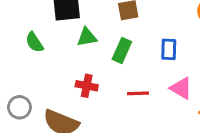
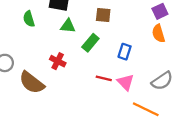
red line: (138, 93) -> (104, 78), moved

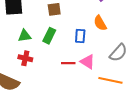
green triangle: (68, 26) -> (25, 36), moved
orange semicircle: (158, 33) -> (100, 23), moved

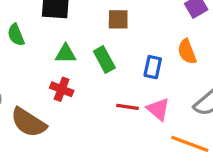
green rectangle: (49, 36) -> (104, 59), turned -63

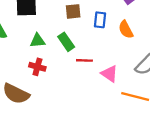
blue rectangle: (153, 67) -> (100, 20), moved
red line: (128, 107) -> (84, 60), moved

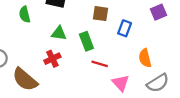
orange semicircle: (126, 30) -> (145, 58), moved
red cross: (37, 67) -> (52, 59), turned 35

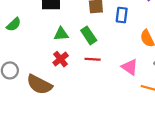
green semicircle: (25, 15) -> (14, 24), moved, turned -105
red line: (100, 64) -> (93, 59), moved

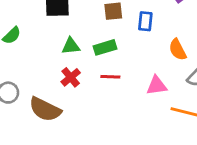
green rectangle: (89, 35) -> (105, 47), turned -72
pink triangle: (130, 67) -> (157, 86), turned -42

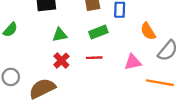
green rectangle: (105, 47) -> (98, 32), moved
brown semicircle: (45, 109) -> (42, 88), turned 132

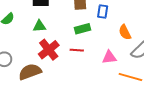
green triangle: (60, 35) -> (39, 26), moved
red cross: (61, 61) -> (49, 50), size x1.5

